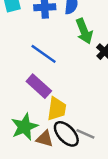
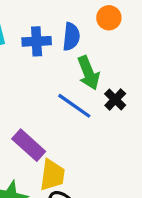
blue line: (44, 54) -> (74, 106), moved

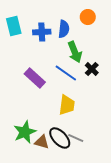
purple rectangle: (29, 145) -> (35, 78), moved
yellow trapezoid: (52, 175) -> (67, 105), moved

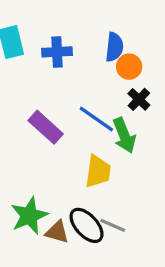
orange circle: (88, 17) -> (129, 67), moved
blue semicircle: (64, 29) -> (114, 47), moved
green arrow: (75, 52) -> (124, 135), moved
black cross: (92, 69) -> (139, 99), moved

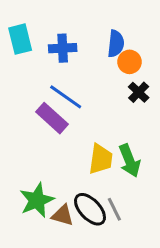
blue line: (96, 119) -> (66, 97), moved
green arrow: (124, 135) -> (130, 161), moved
gray line: (113, 225) -> (114, 209), turned 40

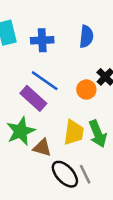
orange circle: (130, 62) -> (86, 90), moved
green star: (37, 200) -> (21, 131), moved
brown triangle: (63, 215) -> (42, 148), moved

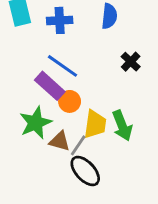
orange circle: (86, 90) -> (70, 101), moved
gray line: (85, 174) -> (78, 145), moved, turned 60

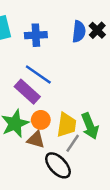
black cross: (131, 62) -> (97, 30), moved
orange circle: (70, 101) -> (41, 120), moved
gray line: (78, 145) -> (73, 143), moved

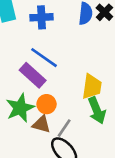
yellow trapezoid: (67, 125) -> (92, 87), moved
gray line: (73, 143) -> (64, 128), moved

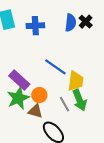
blue line: (44, 58) -> (55, 67), moved
purple rectangle: (33, 75) -> (19, 80), moved
gray line: (64, 128) -> (64, 104), moved, turned -63

